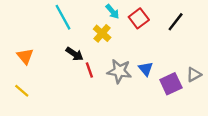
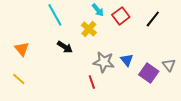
red line: (89, 70) -> (92, 82), moved
gray triangle: (194, 75) -> (169, 65), turned -40
purple square: (171, 84) -> (149, 73), turned -30

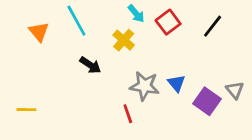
orange triangle: (22, 49) -> (39, 32), moved
yellow line: (19, 79) -> (26, 110), turned -40

